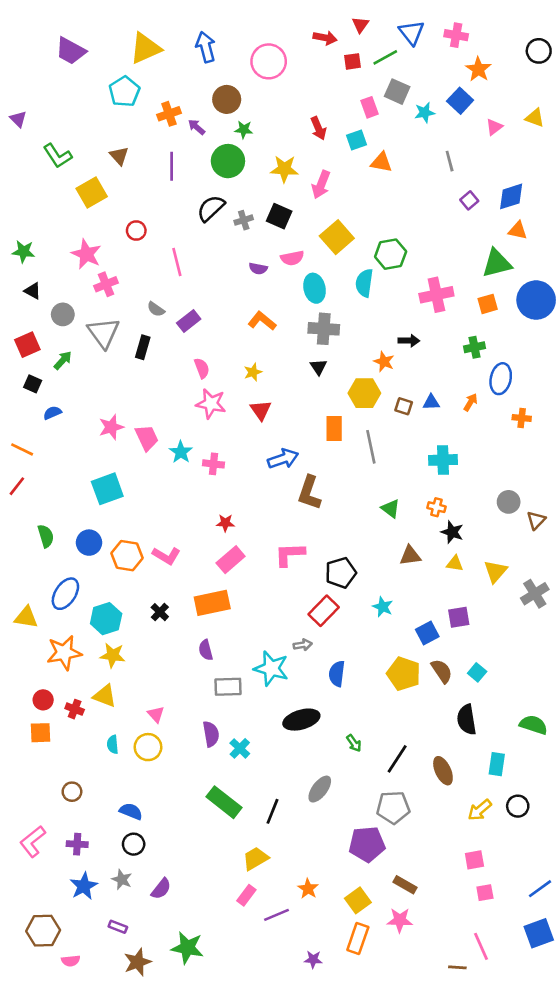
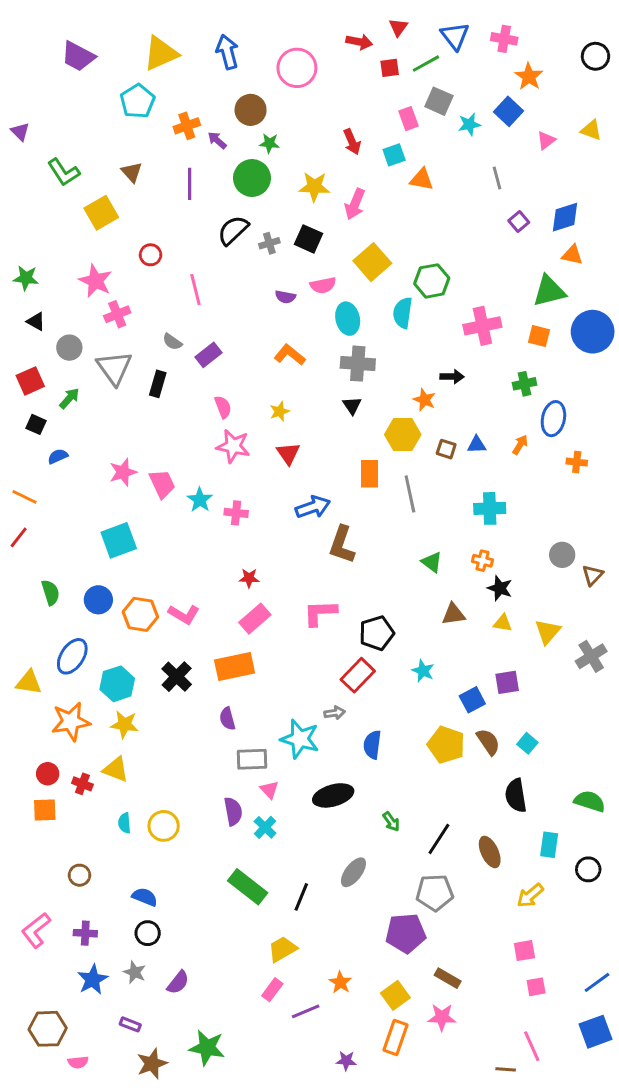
orange square: (488, 304) -> (539, 336), turned 30
black cross: (160, 612) -> (177, 677), size x1.5
pink triangle: (156, 714) -> (269, 790), moved
black circle: (518, 806) -> (588, 869), moved

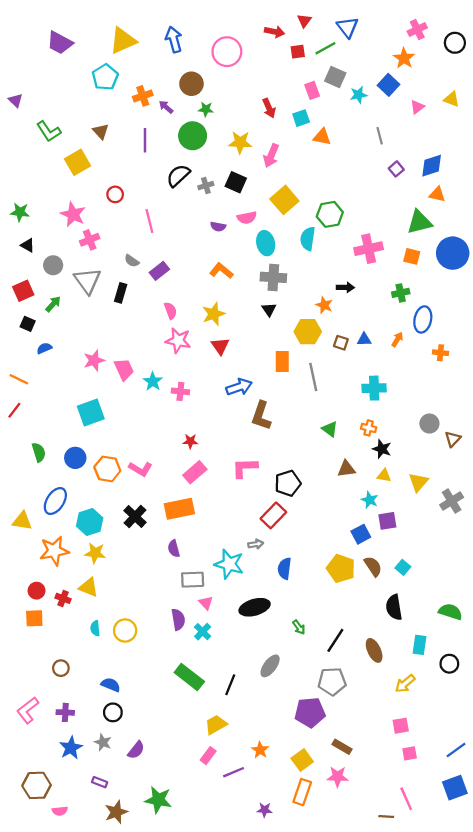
pink cross: (504, 39) -> (417, 30), moved, turned -36
yellow star: (280, 411) -> (214, 314), size x1.5
cyan star: (423, 671) -> (370, 500), moved

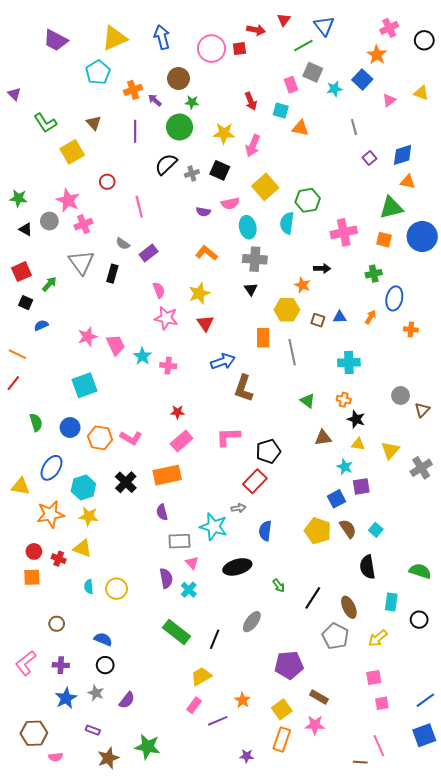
red square: (298, 52) -> (239, 49), moved
cyan square: (301, 118) -> (281, 110), turned 35
gray circle: (53, 265) -> (49, 221), moved
gray pentagon: (332, 681) -> (335, 636), moved, turned 30

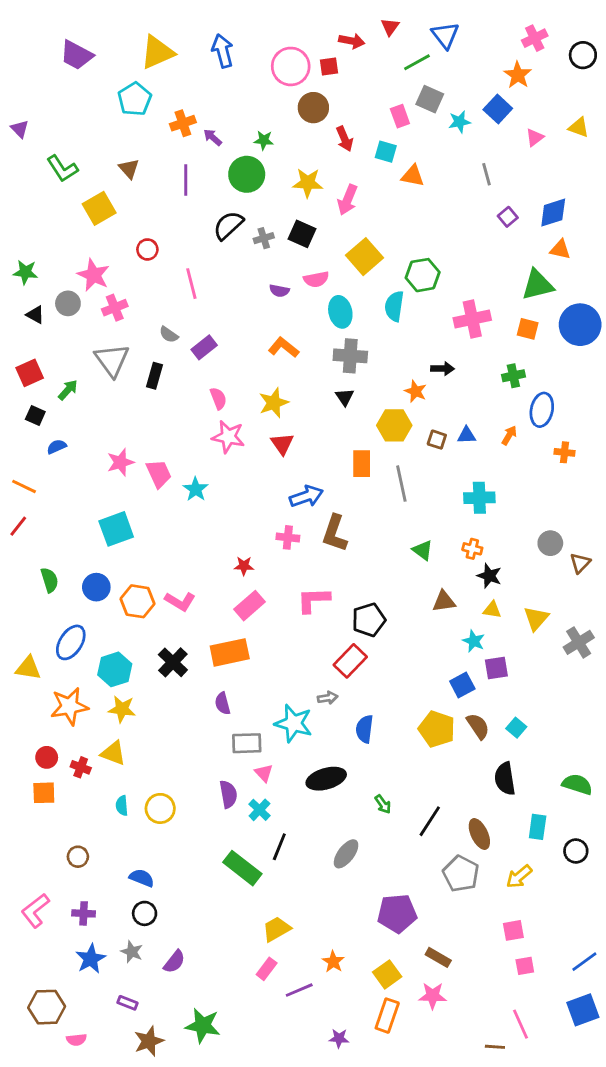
brown circle: (178, 78) -> (313, 108), moved
pink cross: (168, 366) -> (288, 537), moved
black line: (215, 639) -> (279, 847), moved

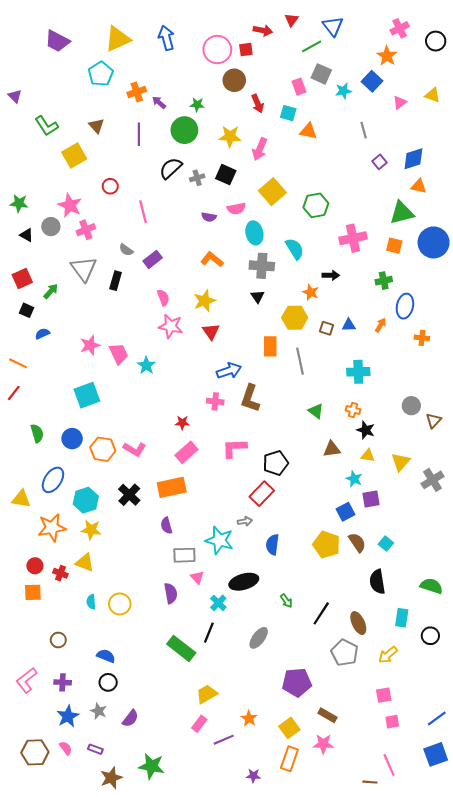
cyan semicircle: (394, 306) -> (295, 249), moved, turned 140
cyan cross: (259, 810) -> (218, 603), moved
pink semicircle: (76, 1040) -> (66, 748), moved, turned -120

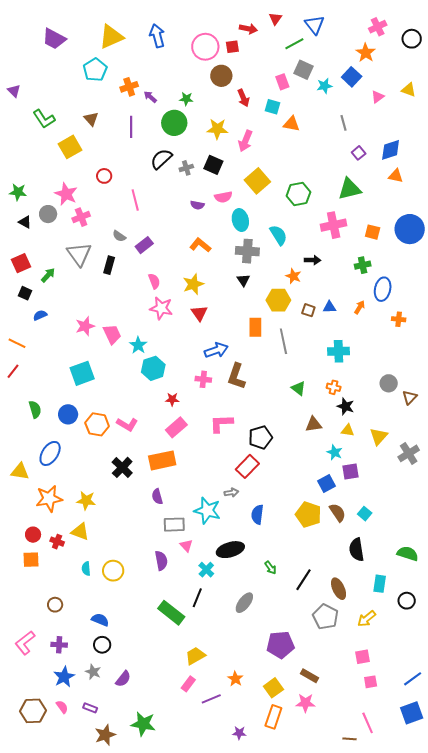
green triangle: (402, 213) -> (350, 189), moved
cyan hexagon: (86, 500) -> (153, 368), moved

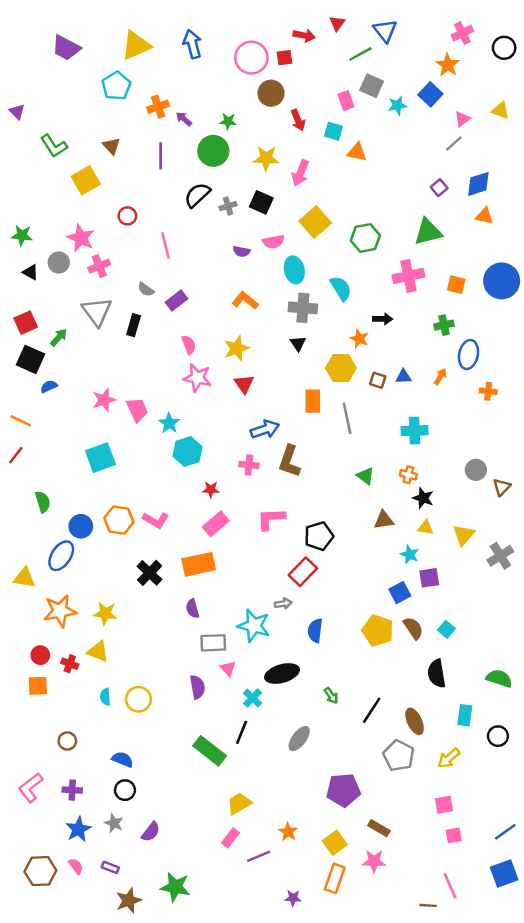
gray line: (344, 123) -> (454, 143), moved, turned 63
black square: (25, 293) -> (31, 359), size x1.6
blue circle: (68, 414) -> (81, 526), moved

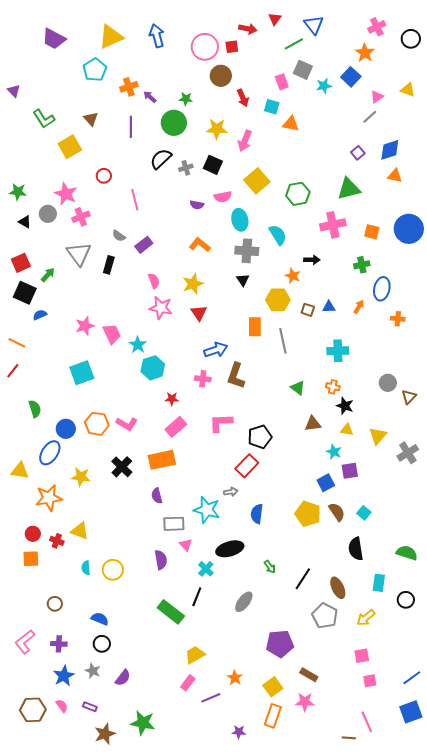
yellow star: (105, 613) -> (81, 477), moved

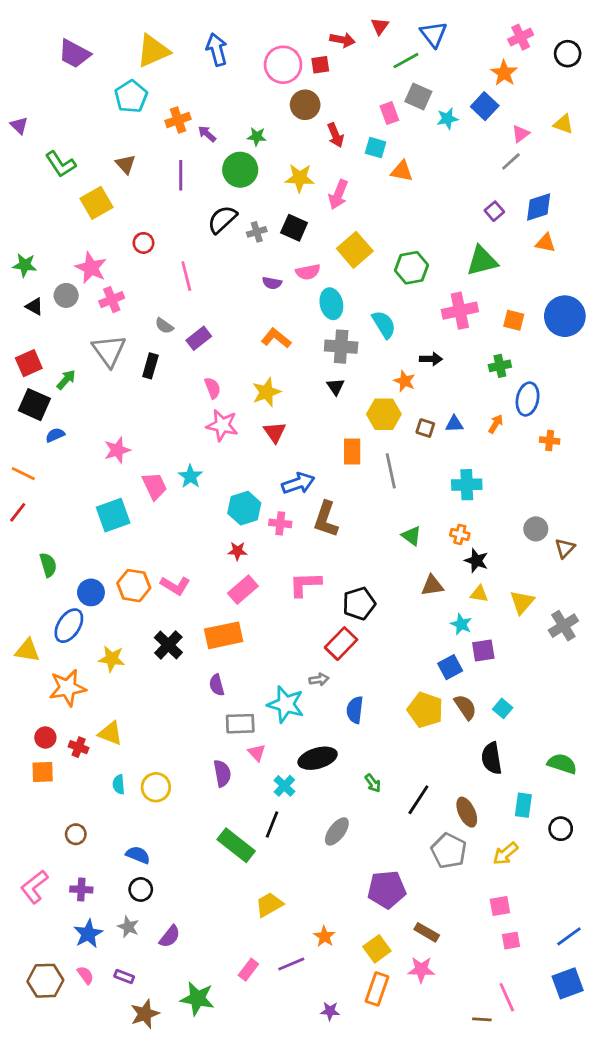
pink trapezoid: (112, 334) -> (155, 486), moved
cyan hexagon: (153, 368) -> (244, 508), moved
pink rectangle: (188, 683) -> (248, 970), moved

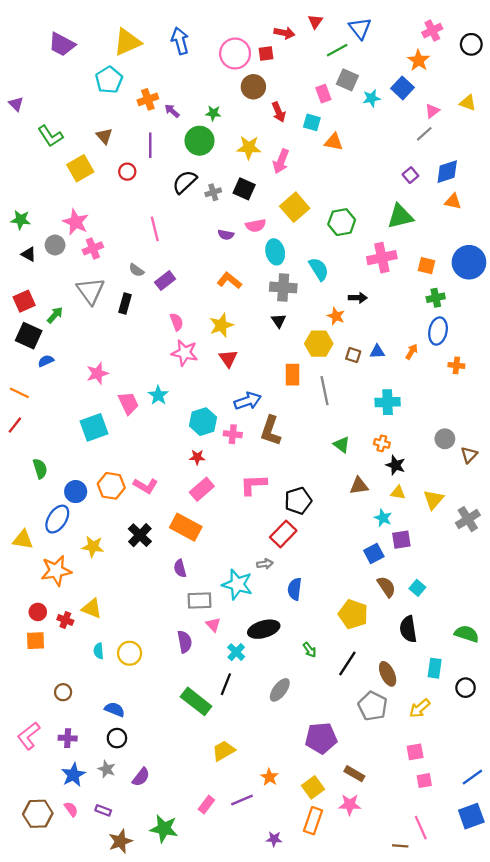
red circle: (143, 243) -> (127, 172), moved
green cross: (500, 366) -> (436, 298), moved
orange rectangle: (224, 635) -> (186, 527), turned 40
yellow pentagon: (425, 710) -> (353, 614), moved

